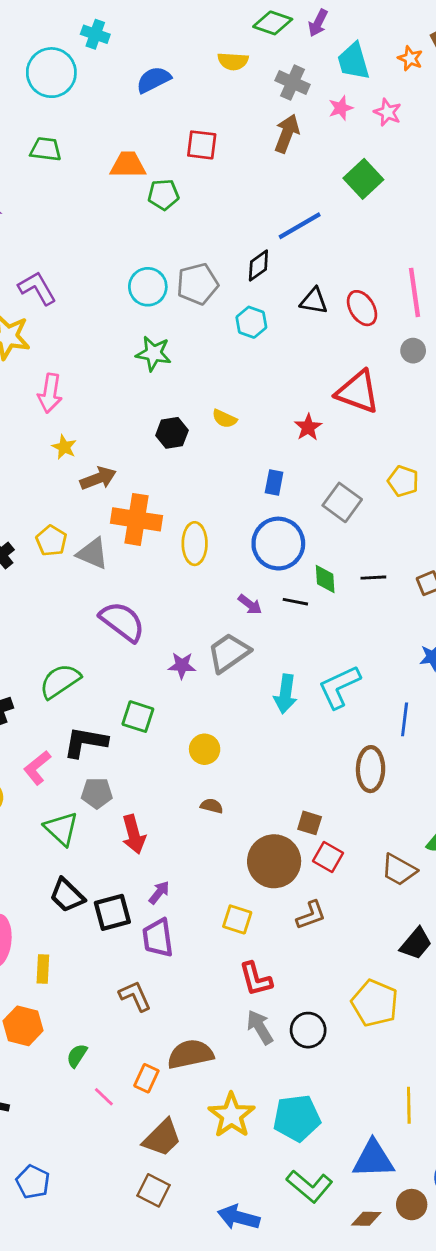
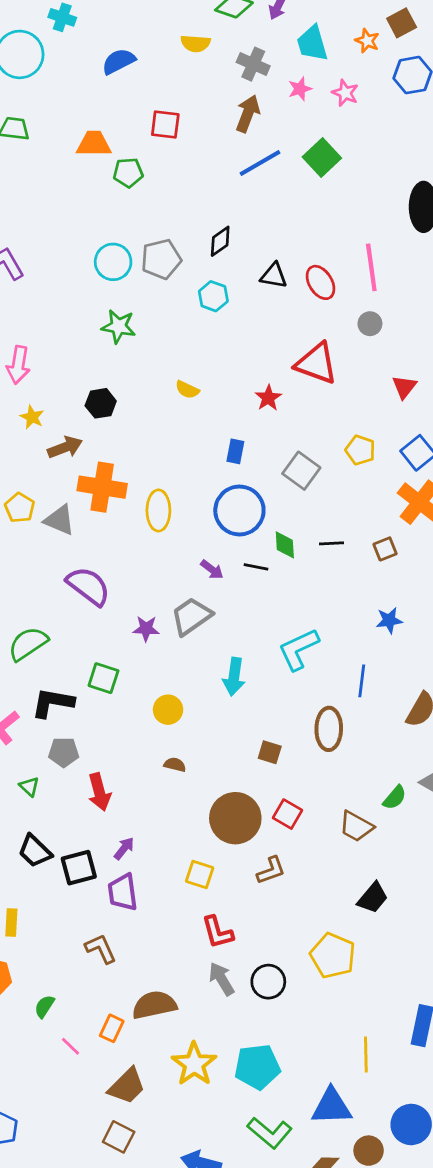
blue line: (300, 226) -> (260, 163), moved
black hexagon: (172, 433) -> (101, 403), moved
cyan arrow: (285, 694) -> (234, 677), moved
brown square: (310, 823) -> (270, 752), moved
green triangle: (61, 829) -> (29, 787), size x0.6

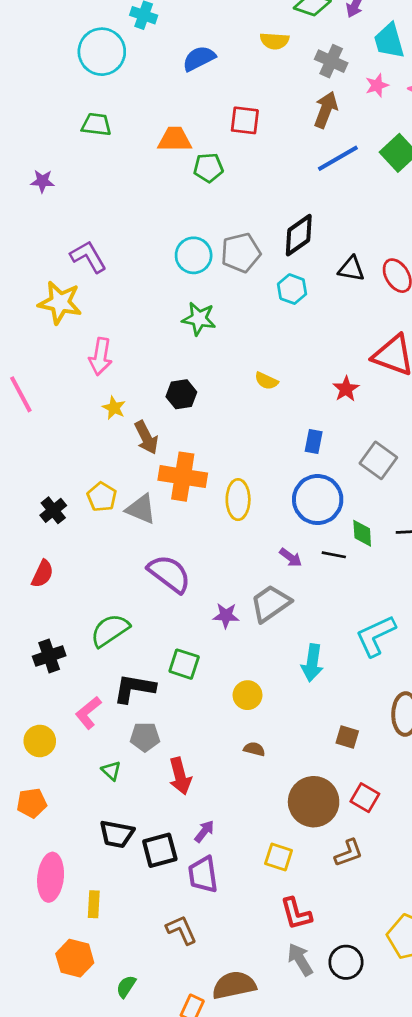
black diamond: (220, 241) -> (299, 235), size x1.4
brown arrow: (65, 447) -> (146, 437), turned 84
black trapezoid: (35, 851) -> (117, 834), turned -33

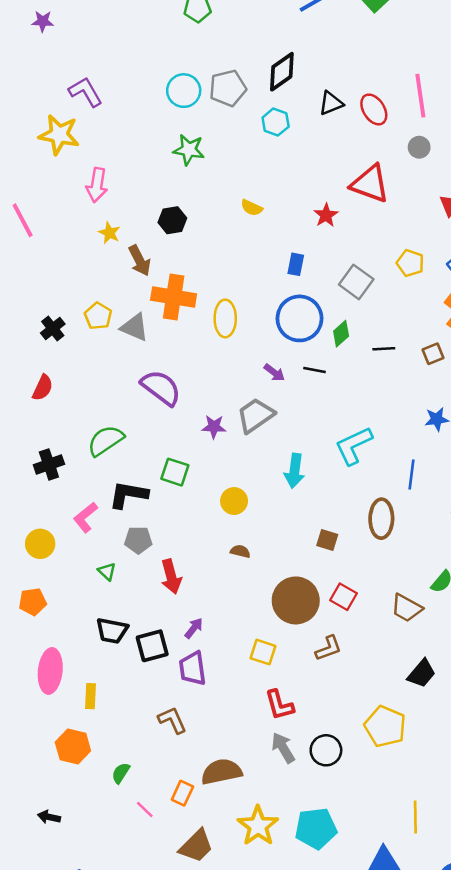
black triangle: (351, 269) -> (331, 103), turned -32
green diamond: (362, 533) -> (341, 334), moved, turned 52

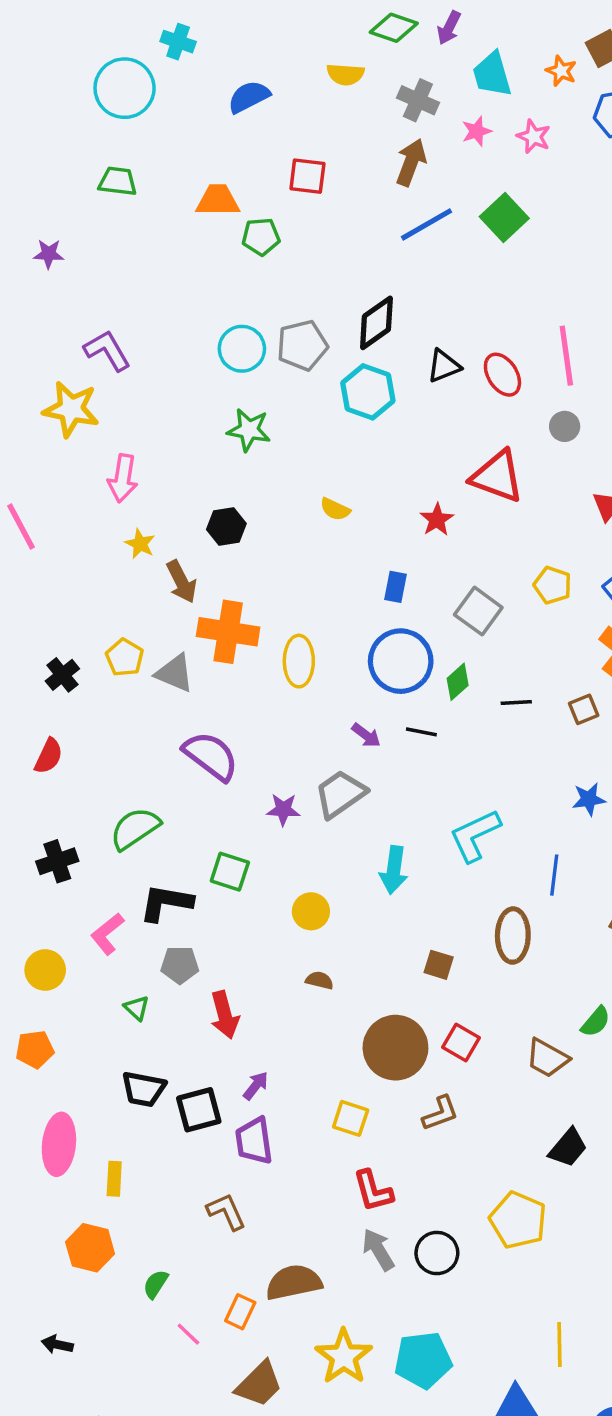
cyan hexagon: (276, 122) -> (368, 392), size x1.4

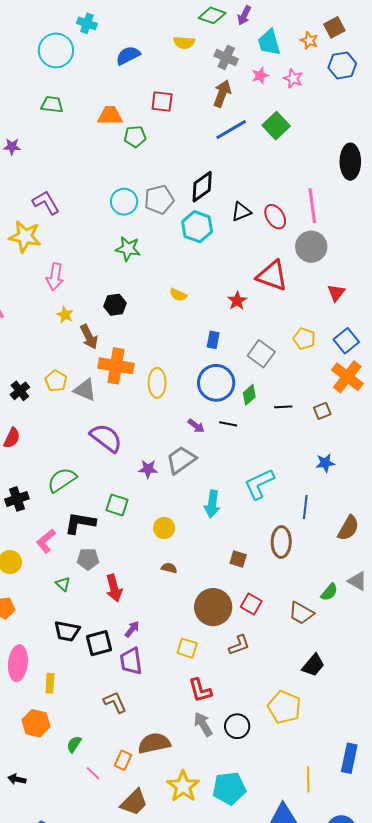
gray circle: (565, 426) -> (311, 247), size x1.8

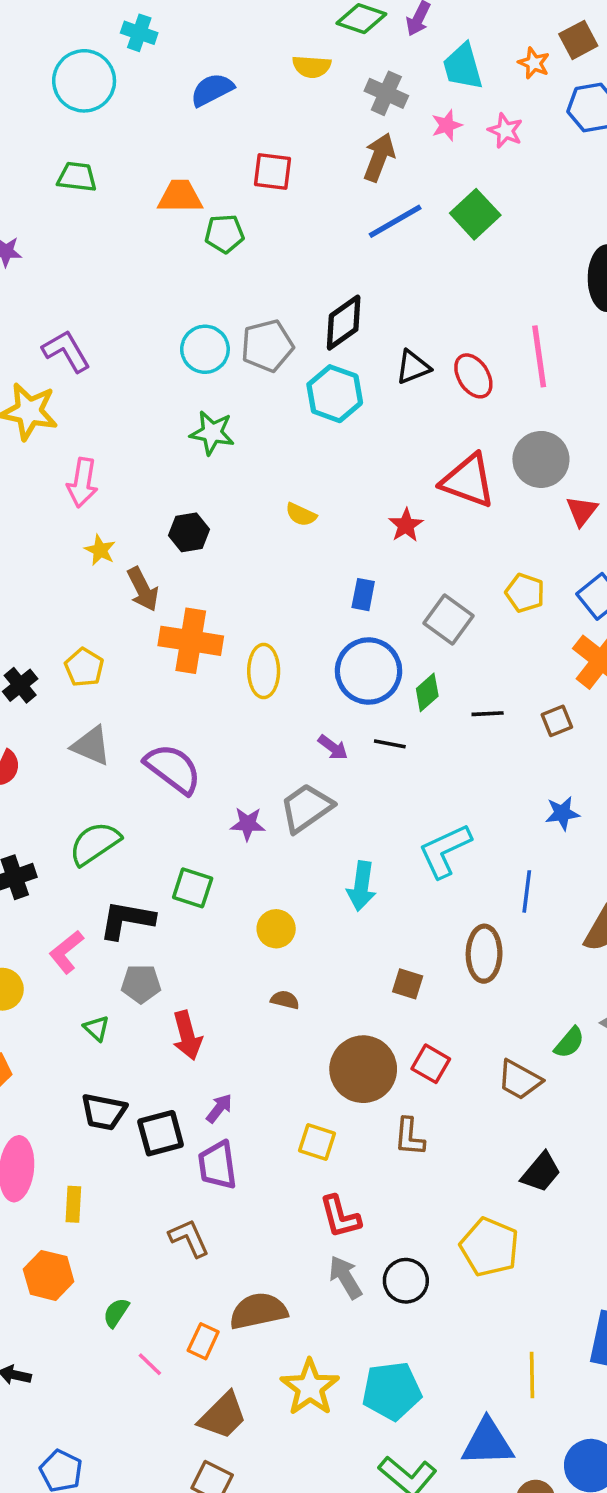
gray circle: (311, 247) -> (541, 459), moved
gray triangle: (85, 390) -> (91, 746), moved
brown L-shape: (239, 645) -> (409, 1137), turned 115

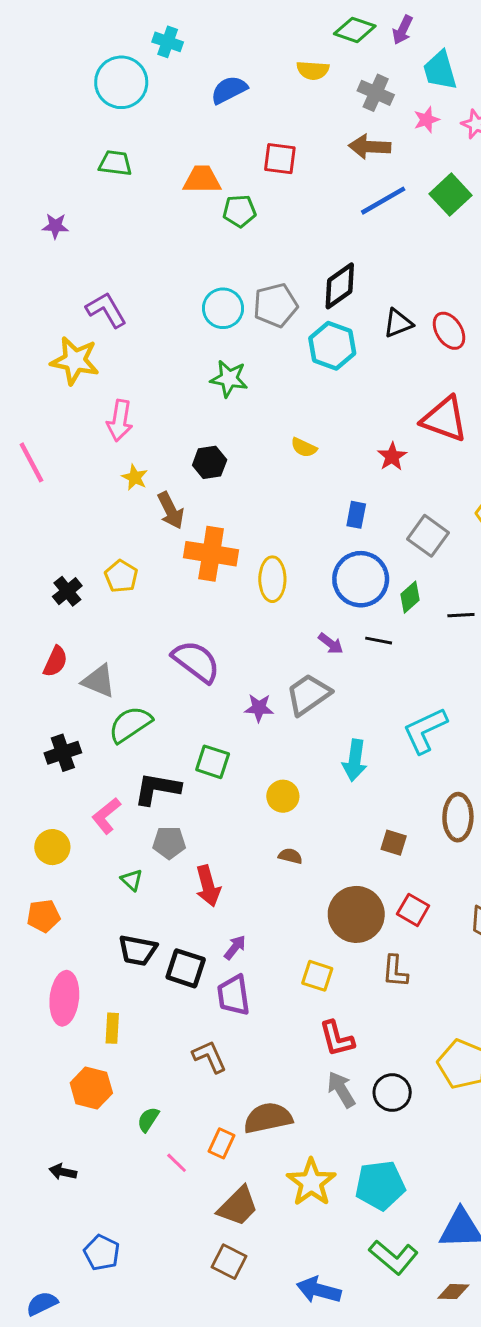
brown arrow: (379, 157) -> (370, 147), turned -108
gray triangle: (91, 746) -> (99, 681), moved
black square: (161, 1133) -> (186, 968), turned 33

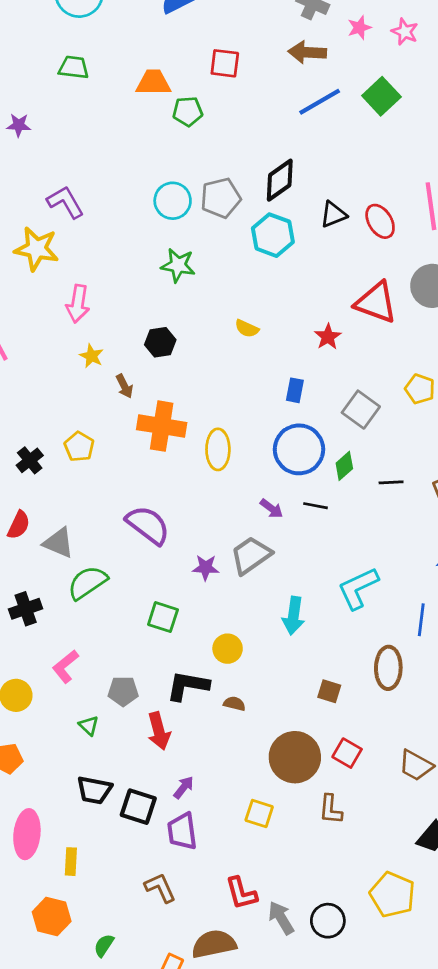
brown arrow: (171, 510) -> (124, 386), size x0.7
black L-shape: (157, 789) -> (188, 686), moved
red L-shape: (337, 1039) -> (241, 893), moved

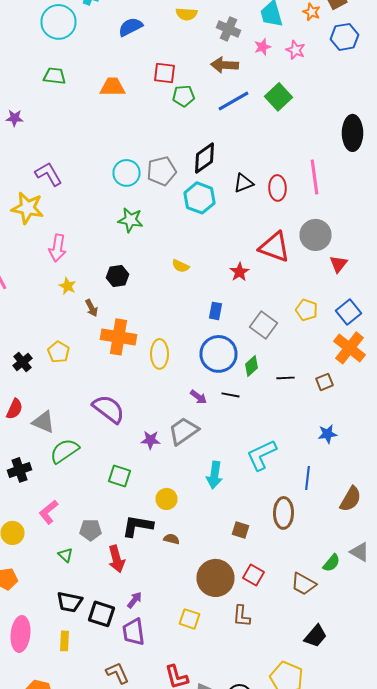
green pentagon: (188, 111) -> (184, 96), moved
red ellipse: (380, 221) -> (278, 188), turned 30
yellow rectangle: (71, 862) -> (64, 641), moved

